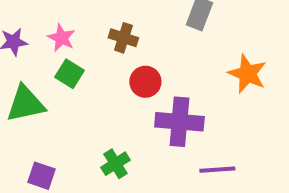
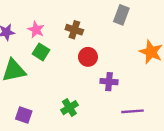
purple cross: (179, 122) -> (109, 82), size x0.6

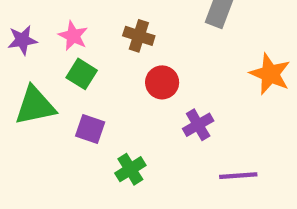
purple cross: (109, 82) -> (198, 125), turned -35
purple square: (24, 115) -> (90, 129), moved

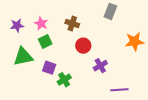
green square: (82, 74) -> (45, 42), turned 32
orange star: (270, 74) -> (134, 42), turned -30
green cross: (130, 169) -> (64, 80), moved

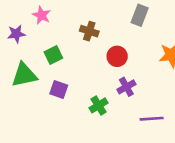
pink star: (41, 24) -> (42, 15), moved
red circle: (83, 46) -> (117, 56), moved
green cross: (64, 80) -> (99, 105), moved

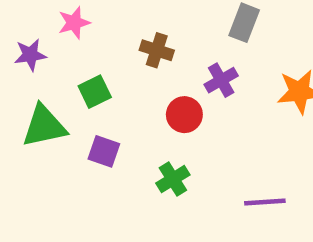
pink star: (42, 15) -> (74, 23), turned 30
red circle: (117, 56) -> (184, 115), moved
purple cross: (126, 87) -> (221, 80), moved

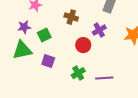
purple star: (30, 55) -> (24, 27), moved
purple line: (265, 202) -> (104, 78), moved

